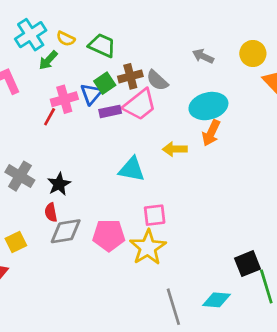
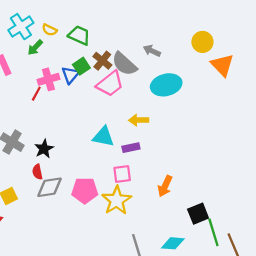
gray arrow: (203, 56) -> (152, 51), moved
brown cross: (130, 76) -> (102, 61), turned -36
gray semicircle: (157, 80) -> (124, 64), size x1.4
purple rectangle: (110, 111) -> (131, 148), moved
orange arrow: (211, 133) -> (165, 186), moved

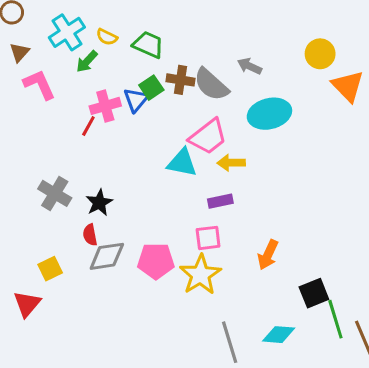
brown cross: (102, 61) -> (180, 80), turned -30
pink trapezoid: (110, 84) -> (208, 137), moved
cyan triangle: (103, 137) -> (182, 163), moved

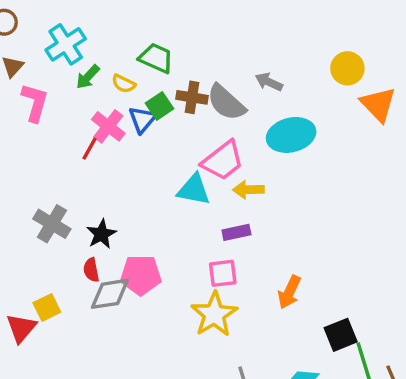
yellow semicircle: (107, 37) -> (124, 84), moved
pink L-shape: (39, 84) -> (35, 102), turned 40
pink cross: (105, 106) -> (108, 126), turned -36
pink pentagon: (156, 261) -> (141, 275), moved
red triangle: (27, 304) -> (21, 328), moved

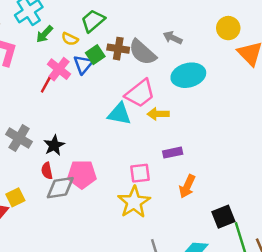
green trapezoid: (156, 58) -> (93, 21), turned -65
purple rectangle: (236, 232) -> (173, 153), moved

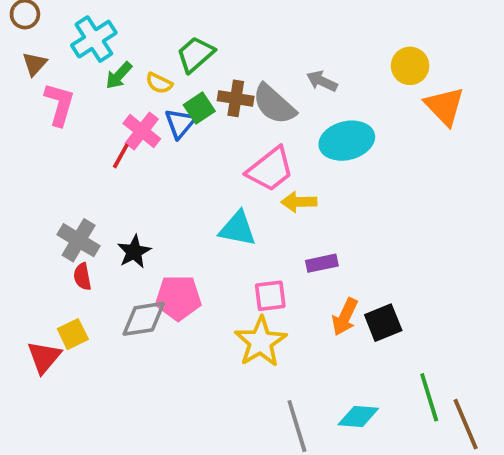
cyan triangle: (119, 114) -> (238, 229), moved
red semicircle: (47, 171) -> (82, 277), moved
black square: (223, 217) -> (383, 323), moved

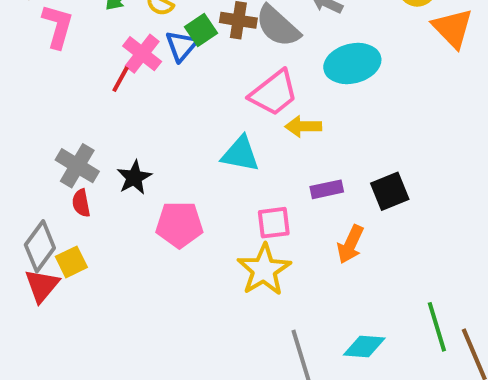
gray diamond: (144, 319) -> (40, 246), moved, turned -45
black square: (383, 323) -> (390, 191), moved

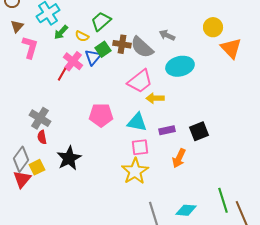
cyan triangle: (240, 154) -> (137, 122), moved
black star: (134, 177) -> (69, 158), moved, size x1.4
pink pentagon: (179, 225) -> (101, 115), moved

